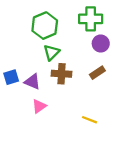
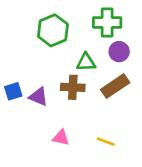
green triangle: (51, 52) -> (86, 62), moved, turned 42
brown rectangle: (97, 73) -> (115, 86), size x1.5
pink triangle: (39, 106) -> (61, 138), moved, turned 48

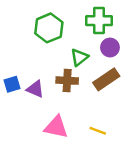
green triangle: (86, 62) -> (79, 57), turned -36
pink triangle: (61, 138) -> (56, 127), size x1.5

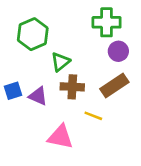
green hexagon: (49, 28) -> (33, 34), moved
green triangle: (79, 57) -> (60, 62), moved
yellow line: (98, 131) -> (93, 116), moved

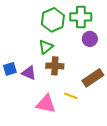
green hexagon: (33, 34) -> (53, 20), moved
brown rectangle: (114, 86) -> (93, 78), moved
yellow line: (93, 116) -> (71, 96), moved

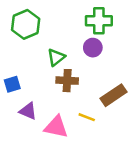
green hexagon: (53, 20) -> (26, 24), moved
purple circle: (90, 39) -> (93, 48), moved
purple triangle: (29, 73) -> (28, 111), moved

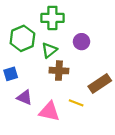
green cross: (99, 21) -> (52, 18), moved
green hexagon: (26, 24) -> (22, 38), moved

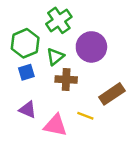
green cross: (52, 18) -> (59, 20), turned -35
purple circle: (81, 42) -> (91, 47), size x1.6
blue square: (11, 74) -> (26, 72), moved

